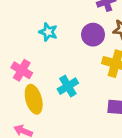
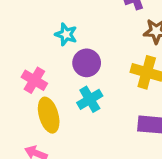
purple circle: (93, 35) -> (87, 63), moved

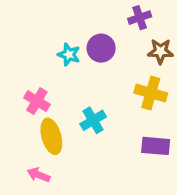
purple circle: (87, 63) -> (101, 48), moved

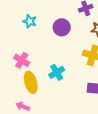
cyan star: (69, 55) -> (30, 21), moved

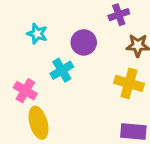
cyan cross: (57, 72) -> (62, 70), moved

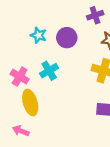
cyan star: (37, 34) -> (38, 35), moved
cyan cross: (62, 70) -> (49, 71), moved

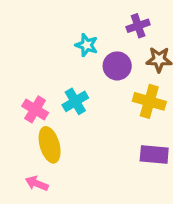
cyan star: (38, 35) -> (87, 45), moved
purple circle: (67, 38) -> (117, 66), moved

